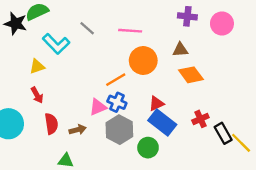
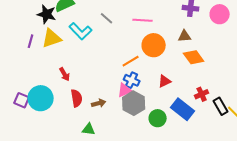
yellow triangle: (37, 66) -> (52, 38), moved, size x1.5
pink triangle: (98, 107) -> (125, 90), moved
blue rectangle: (162, 123) -> (183, 109), moved

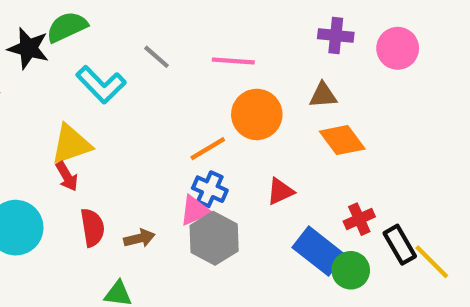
yellow triangle: (52, 38) -> (71, 144), moved
green circle: (158, 118) -> (351, 270), moved

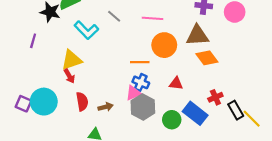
brown triangle: (323, 95) -> (197, 35), size x1.6
orange line: (208, 149) -> (140, 62), turned 30
red triangle: (280, 191) -> (176, 83), turned 32
green circle: (351, 270) -> (172, 120), moved

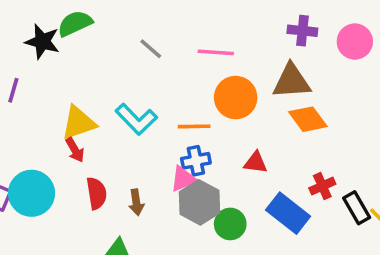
cyan L-shape: (86, 30) -> (136, 119), moved
blue cross: (141, 82) -> (196, 161), turned -35
brown arrow: (106, 107) -> (136, 202), turned 96
green circle: (172, 120) -> (230, 224), moved

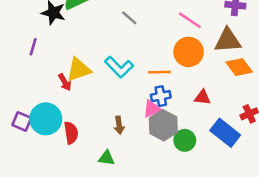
pink line: (216, 52) -> (190, 20), moved, turned 30
red arrow: (75, 150) -> (65, 82), moved
red semicircle: (97, 193) -> (71, 133), moved

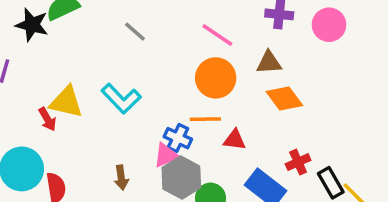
brown triangle: (228, 41) -> (269, 62), size x0.7
yellow triangle: (79, 70) -> (66, 102), turned 32
orange line: (159, 72) -> (205, 119), moved
blue cross: (161, 96) -> (178, 138), turned 36

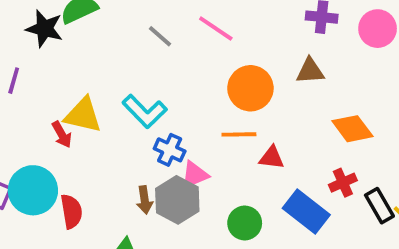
pink line: (217, 35) -> (216, 29), moved
orange diamond: (284, 99) -> (352, 129), moved
blue cross: (178, 138) -> (170, 150), moved
gray hexagon: (181, 178) -> (177, 200), moved

